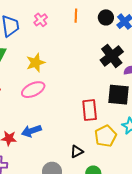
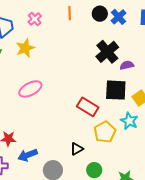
yellow star: (36, 63) -> (25, 48), moved
red rectangle: (90, 110) -> (88, 107), turned -50
blue arrow: (31, 131) -> (28, 155), moved

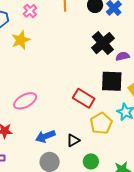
pink ellipse: (30, 89) -> (25, 101), moved
blue arrow: (28, 155) -> (45, 136), moved

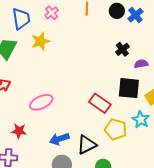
black cross: (103, 43) -> (122, 49), size x0.6
yellow pentagon: (101, 123) -> (116, 129), turned -30
black triangle: (73, 140) -> (87, 145), size x1.5

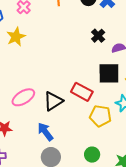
blue arrow: (59, 139) -> (45, 132), turned 78
black triangle: (87, 145) -> (53, 101), moved

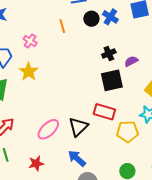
black cross: (98, 36) -> (109, 54), turned 32
black square: (109, 73) -> (112, 80), moved

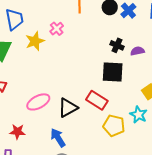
pink cross: (30, 41) -> (57, 29), moved
black cross: (109, 54) -> (117, 45), turned 32
purple semicircle: (131, 61) -> (137, 51), moved

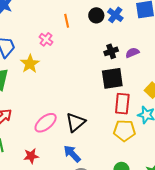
pink cross: (57, 29) -> (46, 39), moved
black cross: (117, 45) -> (111, 51), turned -32
red rectangle: (97, 100) -> (122, 104), moved, turned 75

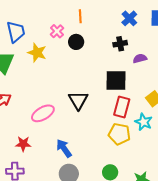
black circle: (96, 15) -> (76, 42), moved
black cross: (111, 51) -> (120, 44), moved
yellow star: (30, 64) -> (37, 53), turned -30
black triangle: (76, 122) -> (78, 100), moved, turned -30

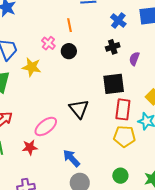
purple semicircle: (140, 58) -> (134, 59), turned -48
red star: (23, 144) -> (30, 147), moved

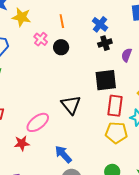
blue cross: (118, 21) -> (100, 24), moved
yellow star: (32, 67) -> (22, 17), moved

